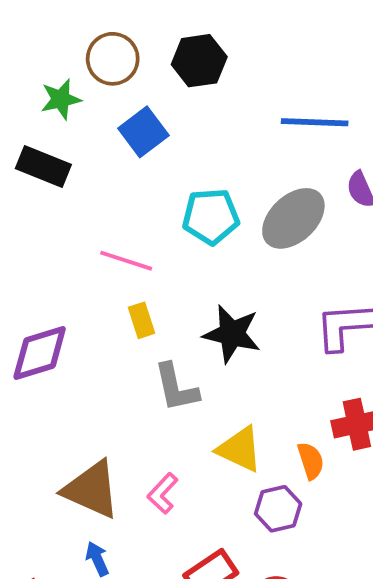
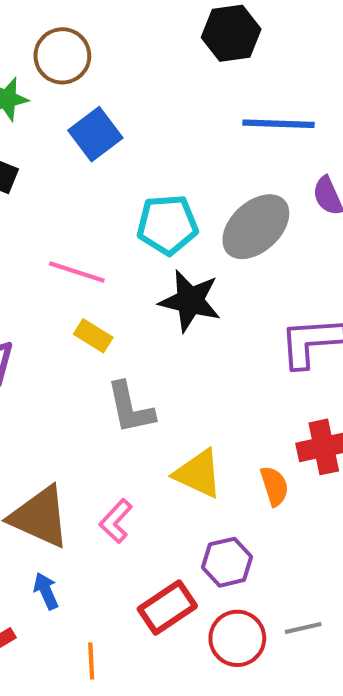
black hexagon: (199, 61) -> (231, 33), moved
yellow rectangle: (142, 320) -> (93, 336), turned -40
black star: (232, 334) -> (190, 301), moved
purple hexagon: (278, 509) -> (227, 562), moved

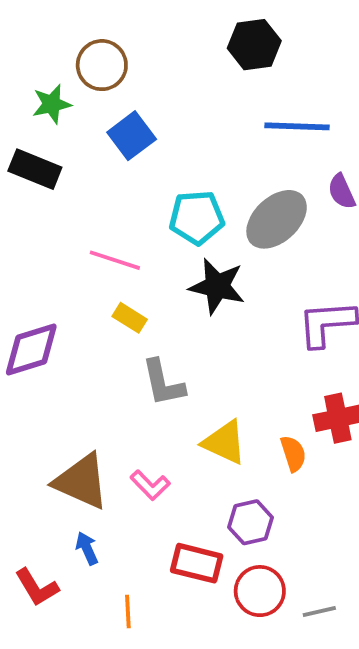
pink L-shape: (116, 521) -> (150, 485), turned -87
red rectangle: (167, 607) -> (197, 563), turned 48
gray line: (303, 628) -> (319, 611), moved

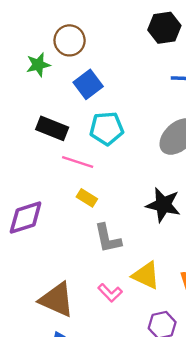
black rectangle: (35, 169) -> (52, 128), moved
cyan pentagon: (197, 217) -> (107, 128), moved
black star: (217, 286) -> (163, 205), moved
pink L-shape: (150, 485) -> (110, 293), moved

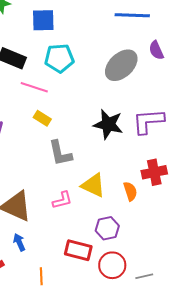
blue square: (88, 84) -> (43, 20), turned 35
pink L-shape: (110, 293) -> (62, 200), turned -60

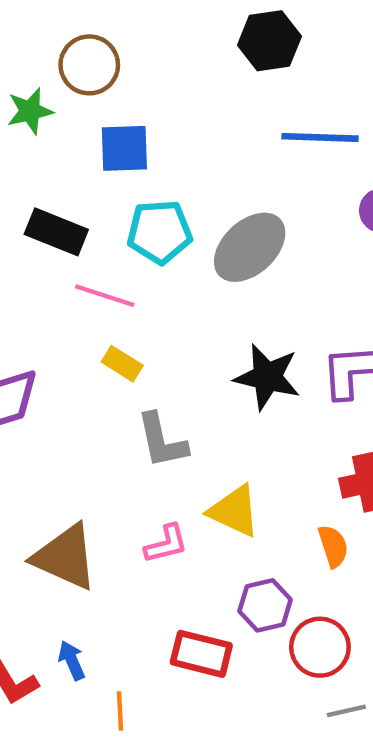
gray ellipse: (121, 65) -> (250, 247), moved
orange semicircle: (130, 191) -> (333, 546), moved
blue arrow: (19, 242) -> (72, 660), moved
red circle: (112, 265) -> (320, 647), moved

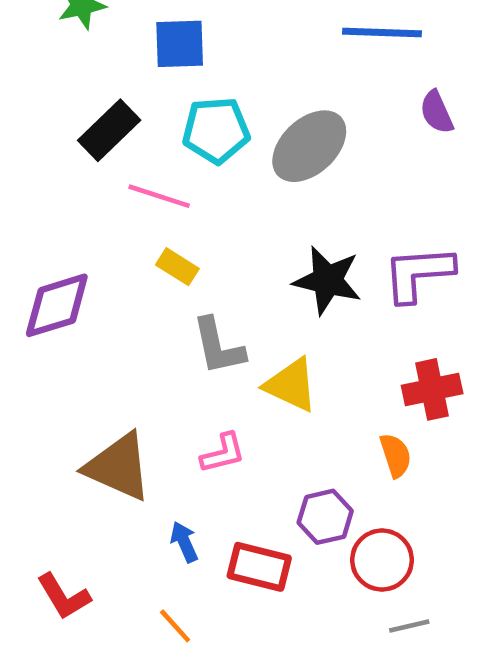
black rectangle: (56, 232) -> (109, 130), turned -66
yellow triangle: (234, 511) -> (291, 385), moved
blue arrow: (72, 660) -> (184, 542), moved
orange line: (120, 711) -> (175, 626), turned -39

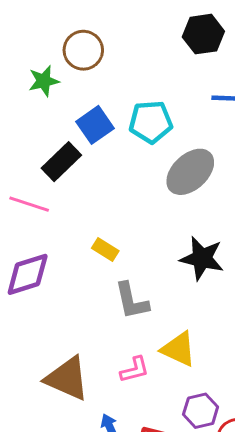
blue square: (180, 44) -> (95, 125), moved, turned -33
cyan pentagon: (216, 130) -> (151, 122), moved
pink line: (159, 196) -> (29, 204), moved
yellow triangle: (291, 385) -> (179, 349), moved

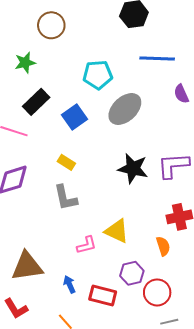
green star: (44, 81) -> (25, 63), moved
blue square: (95, 125) -> (74, 117), moved
gray L-shape: (132, 301) -> (65, 198), moved
brown triangle: (67, 378) -> (27, 266), moved, turned -32

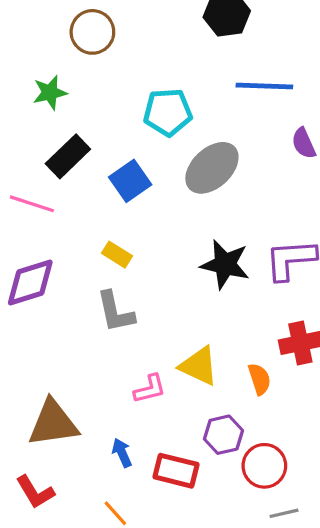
orange semicircle: (163, 246) -> (259, 379), moved

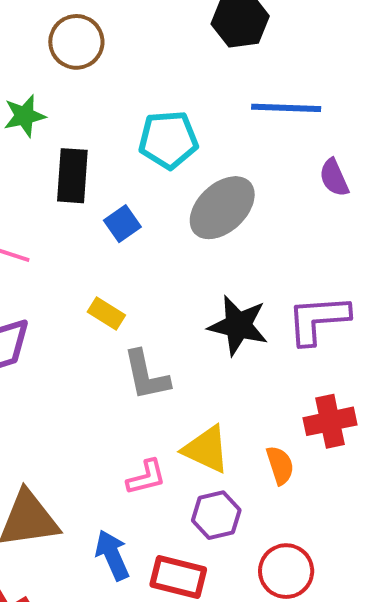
black rectangle: (68, 156) -> (72, 176), moved, turned -42
blue square: (130, 181) -> (122, 224), size x0.7
gray L-shape: (115, 312) -> (146, 375), moved
purple hexagon: (223, 435) -> (216, 515), moved
blue arrow: (122, 453) -> (112, 555), size x1.4

